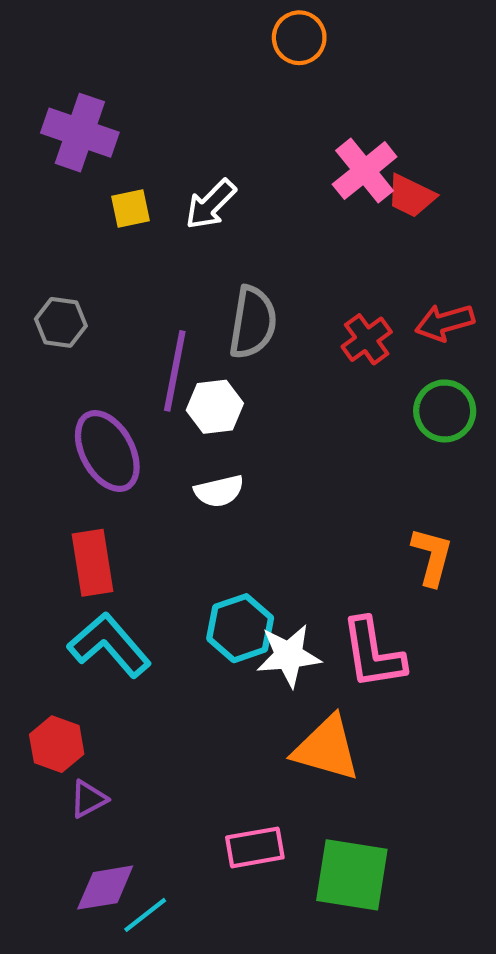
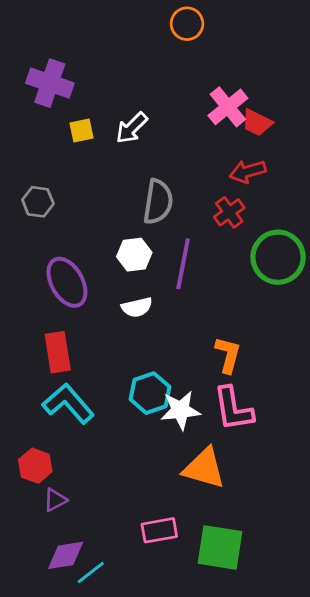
red arrow: (445, 322) -> (248, 171), moved
purple line: (175, 371) -> (183, 264), moved
green circle: (445, 411) -> (278, 257), size x1.4
orange L-shape: (432, 556) -> (228, 355), moved

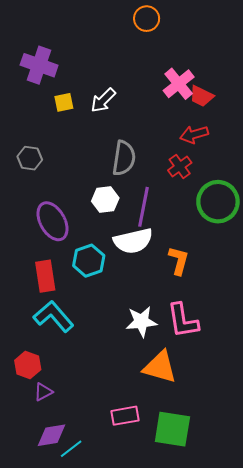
white semicircle: (137, 307) -> (133, 241), moved, size x1.6
orange L-shape: (228, 355) -> (179, 261), moved
cyan hexagon: (150, 393) -> (89, 261), moved

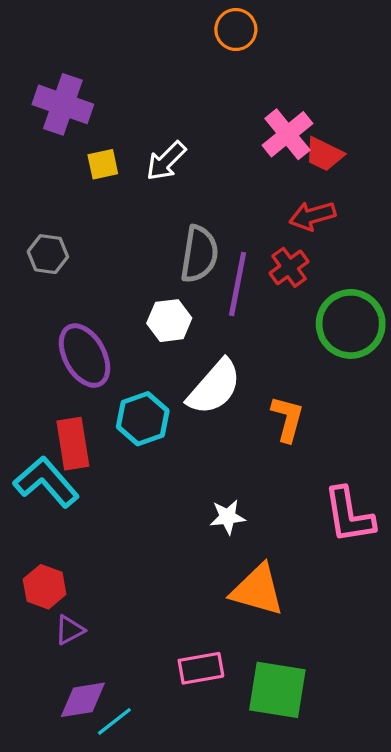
purple line: (143, 207) -> (238, 284), moved
white semicircle: (133, 241) -> (214, 387), turned -36
cyan L-shape: (54, 316) -> (46, 482), moved
pink L-shape: (183, 321) -> (349, 515), moved
white star: (141, 322) -> (228, 517), size x0.7

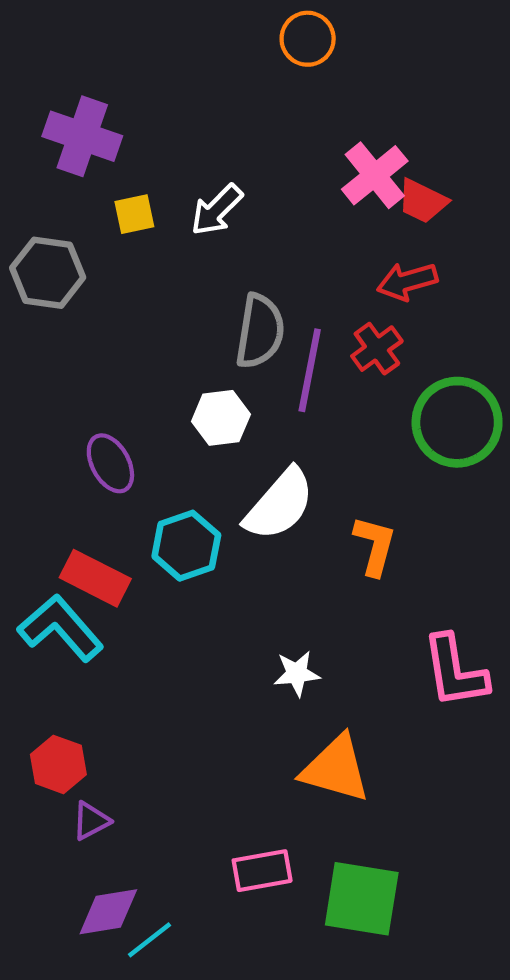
gray hexagon: (48, 254) -> (48, 273), moved, size x1.4
purple ellipse: (85, 356) -> (110, 463), size x0.7
red rectangle: (73, 444) -> (95, 578), turned -54

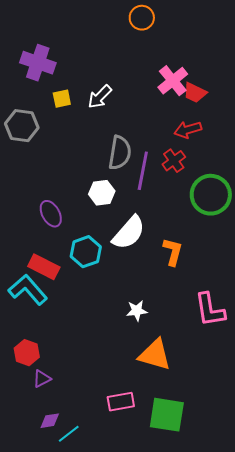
purple diamond: (108, 912) -> (50, 421), size x0.7

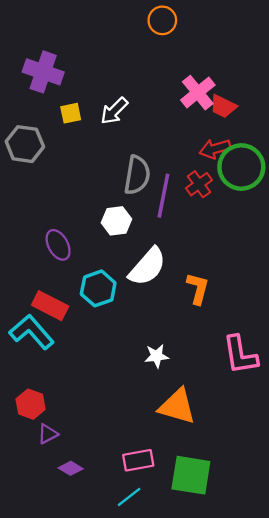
green circle: (211, 195) -> (241, 167), moved
purple diamond: (50, 421) -> (71, 468), moved, turned 40
cyan line: (69, 434) -> (129, 497), moved

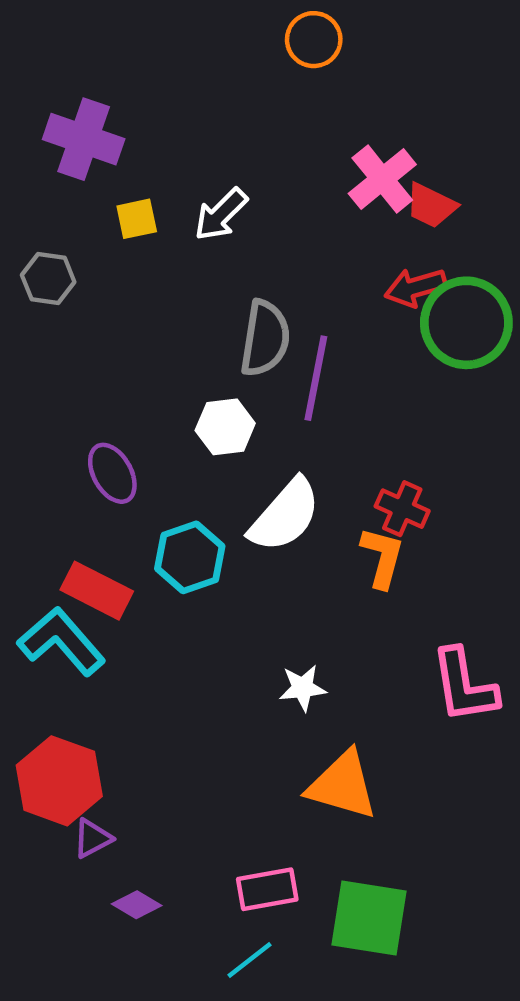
gray hexagon: (25, 144) -> (48, 279), size x0.7
red cross: (199, 184) -> (402, 509), moved, turned -30
red hexagon: (31, 404) -> (59, 781), size x1.5

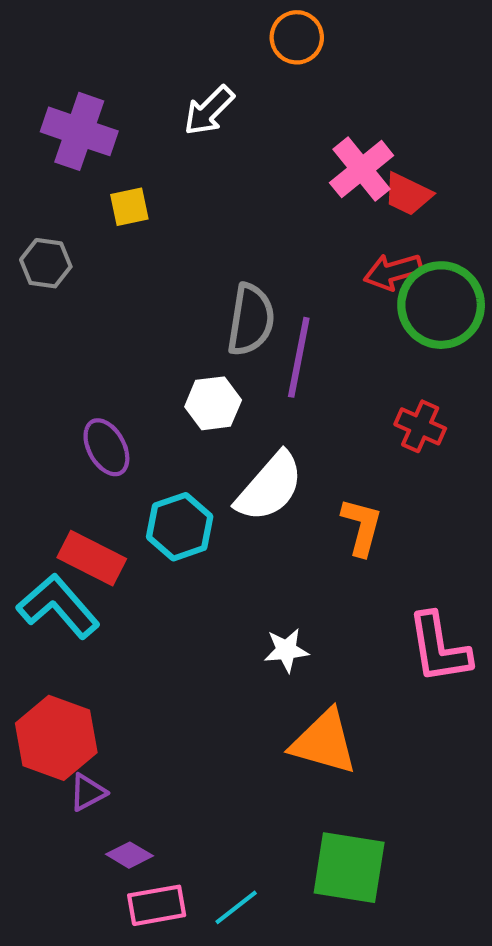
white arrow: (221, 214) -> (209, 111), moved
red cross: (402, 509) -> (420, 426), moved
pink rectangle: (267, 889) -> (157, 905), moved

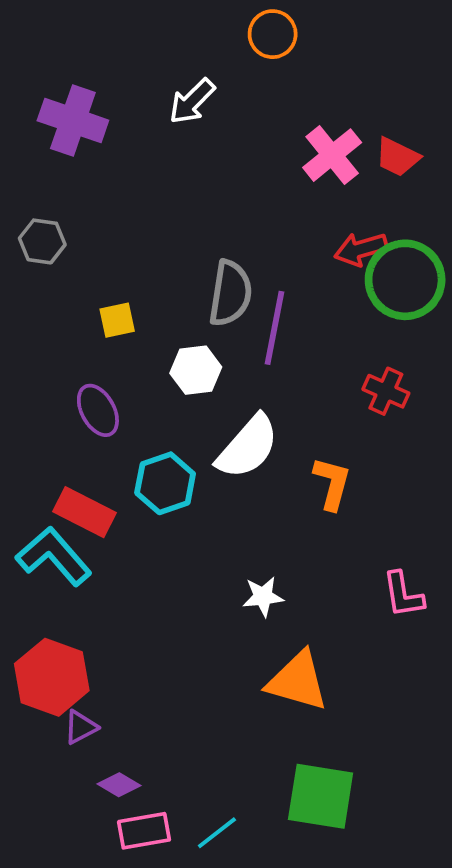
red trapezoid: (408, 194) -> (397, 157), moved
yellow square: (129, 207) -> (117, 320), moved
pink L-shape: (439, 648) -> (403, 595), size x0.7

